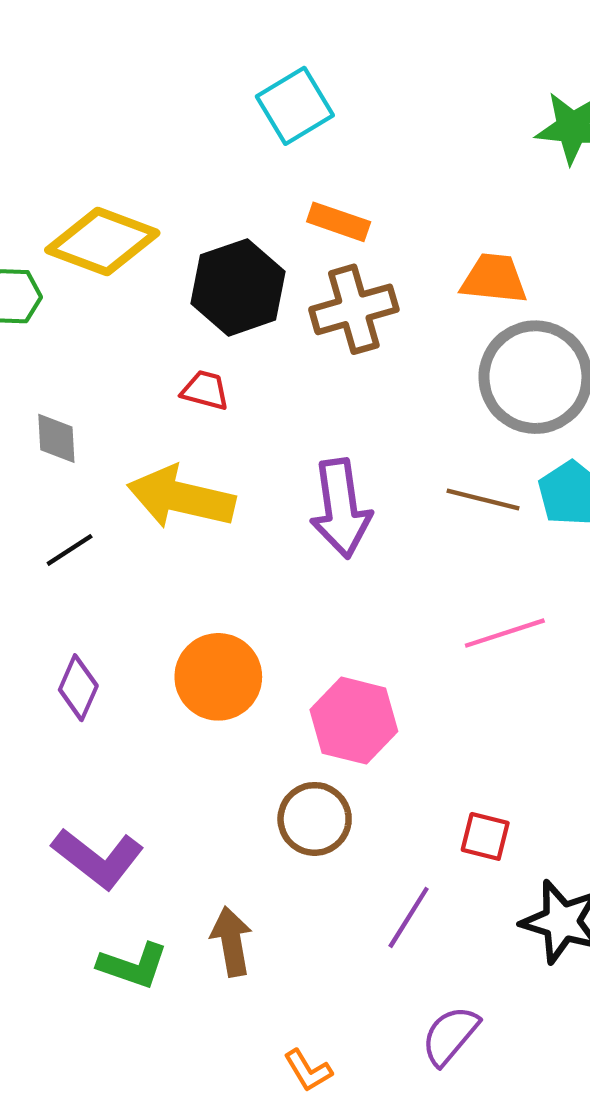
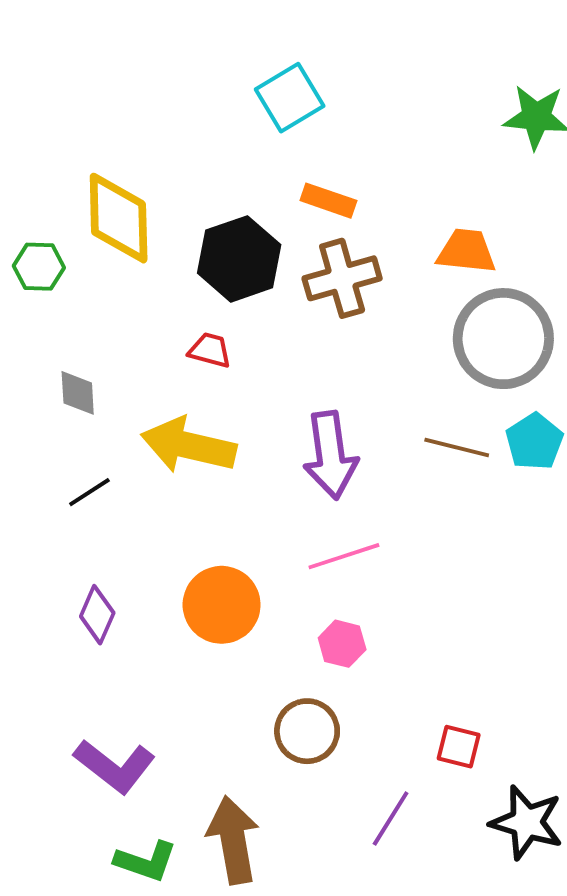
yellow diamond: (102, 242) -> (119, 218), turned 68
pink line: (505, 633) -> (344, 556), moved
pink hexagon: (354, 721) -> (342, 644), size x0.6
brown arrow: (231, 941) -> (233, 840), size x1.4

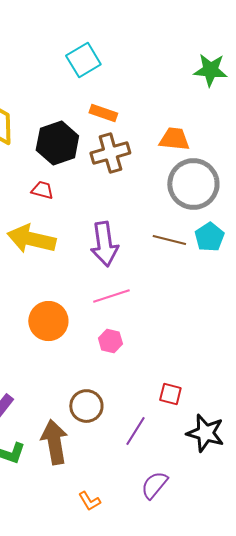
brown circle: (307, 731) -> (86, 406), moved

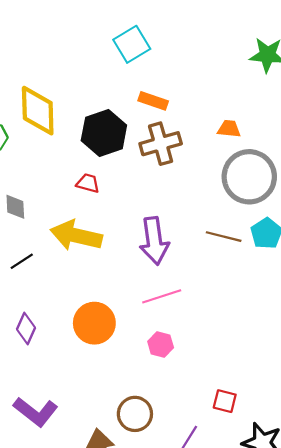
orange trapezoid: (174, 139) -> (229, 129), size x0.7

